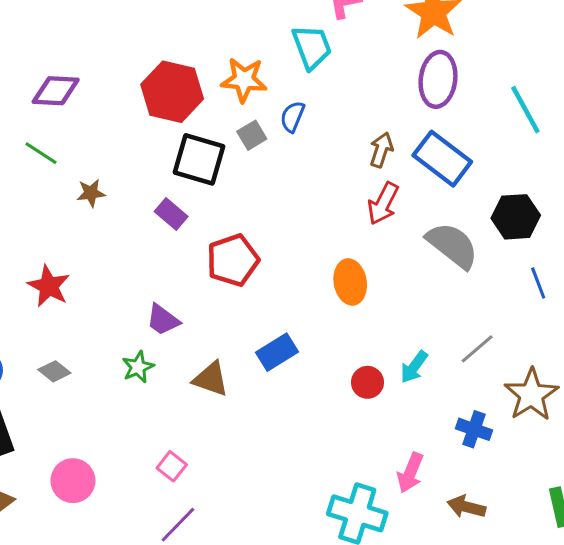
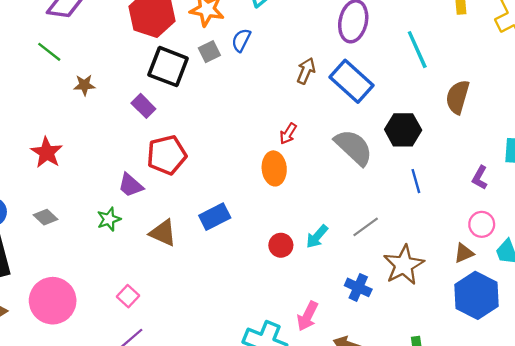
red arrow: (383, 204) -> (288, 134), moved, size x0.7
red pentagon: (233, 260) -> (167, 155), moved
pink circle: (73, 481) -> (53, 301), size x1.4

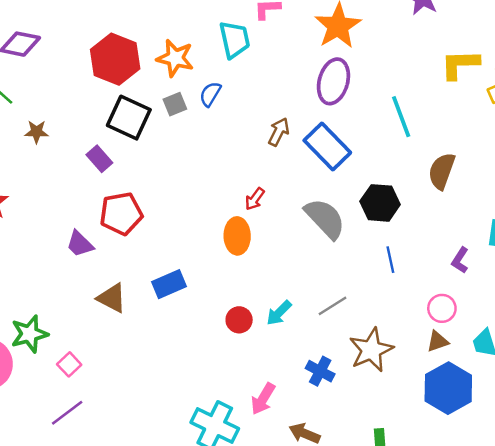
green star: (109, 219) -> (29, 334), moved, size x1.4
pink circle: (482, 224) -> (442, 308), moved

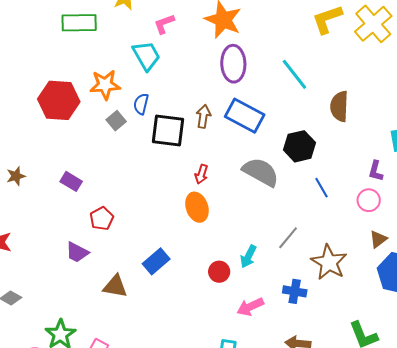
black square: (129, 118) -> (168, 130), moved
red pentagon: (121, 214) -> (102, 219), size x0.7
pink circle: (442, 308) -> (369, 200), moved
pink arrow: (263, 399) -> (250, 307), moved, turned 52

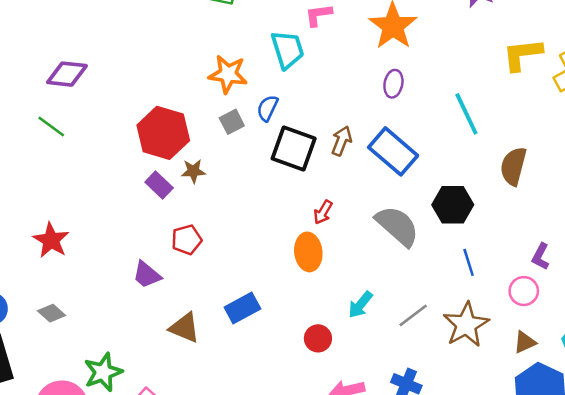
purple ellipse: (233, 64) -> (393, 84), size x0.6
red hexagon: (59, 100) -> (163, 133), moved
brown star: (16, 176) -> (193, 171), moved
cyan arrow: (248, 256) -> (360, 305), moved
brown star: (329, 262) -> (466, 325), moved

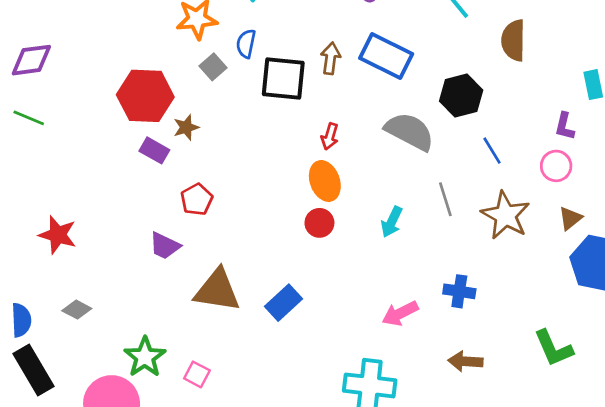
blue rectangle: (242, 308) -> (283, 303), moved
gray line: (413, 315) -> (445, 199), moved, turned -56
brown triangle: (185, 328) -> (217, 290), size x1.4
red circle: (318, 338) -> (319, 223), moved

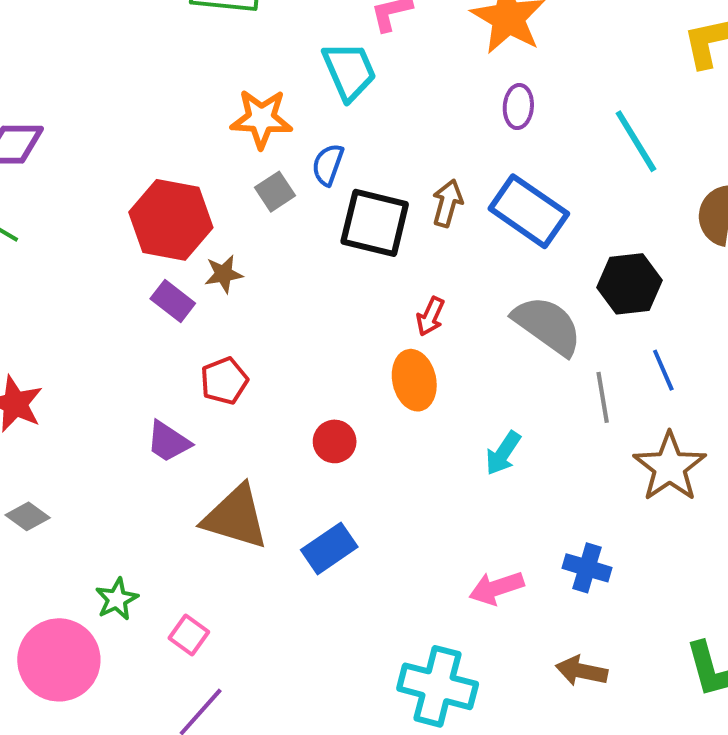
gray line: (445, 199) -> (603, 397), moved
red circle: (319, 223) -> (335, 441), moved
green star: (145, 357) -> (117, 599), size x0.7

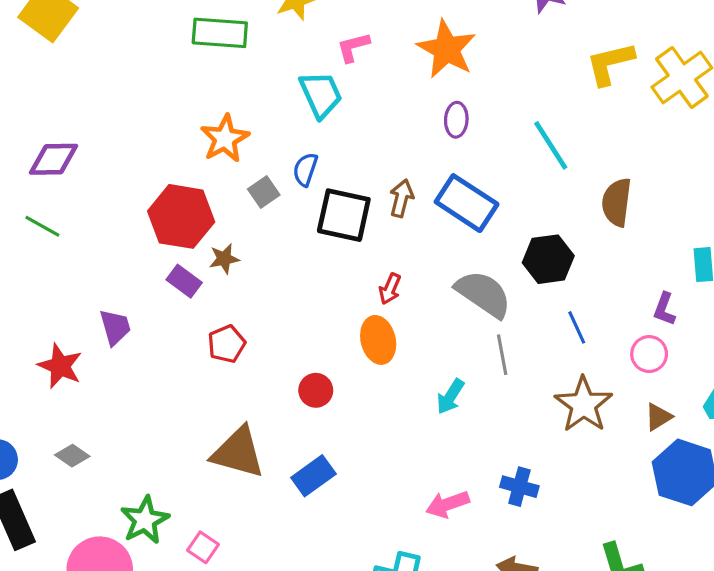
orange star: (261, 119) -> (225, 139), moved, turned -30
gray line: (603, 397) -> (502, 355), moved
purple trapezoid: (168, 442) -> (115, 327), moved, turned -138
green star: (117, 599) -> (145, 520), size x1.4

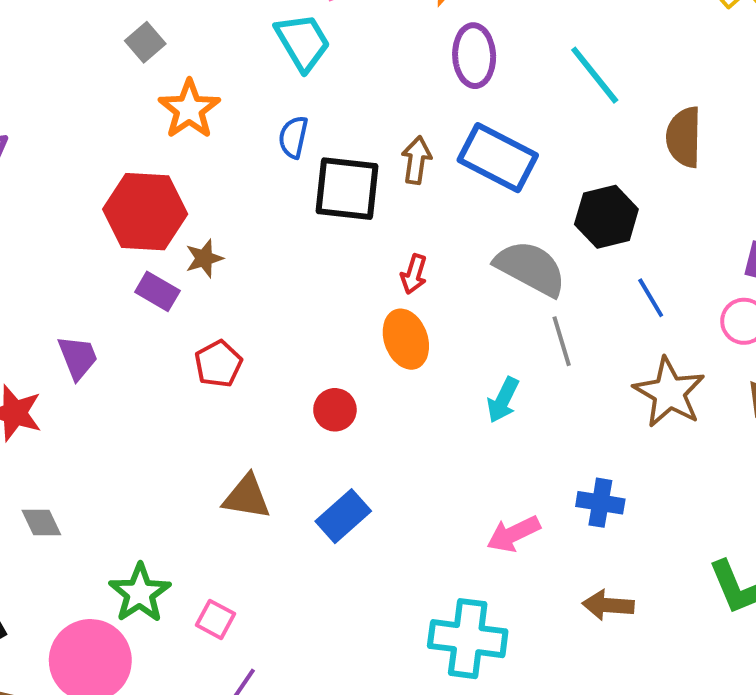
purple ellipse: (456, 120) -> (474, 56), size x1.4
gray square: (264, 192) -> (145, 42), moved
brown triangle: (238, 452) -> (247, 497), size x0.7
gray diamond: (72, 456) -> (41, 522), turned 36

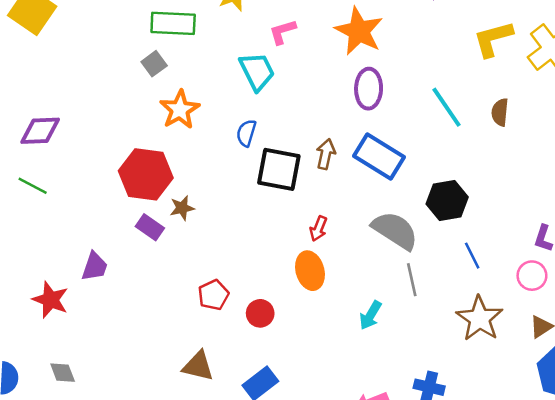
brown semicircle: (684, 137) -> (500, 112), moved, size x0.7
purple trapezoid: (78, 357) -> (95, 266), turned 36
red pentagon: (218, 364) -> (213, 295), moved

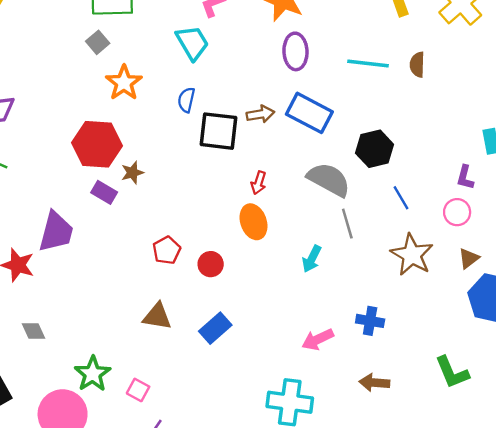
cyan line: (446, 107) -> (368, 63), turned -45
brown arrow: (326, 154) -> (260, 114), turned 72
purple trapezoid: (95, 266) -> (56, 232), size x1.5

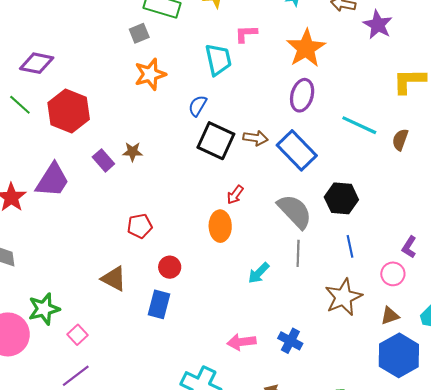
red hexagon: (97, 144) -> (69, 111), moved
red circle: (211, 264) -> (170, 267), moved
blue rectangle: (215, 328) -> (159, 304), turned -52

